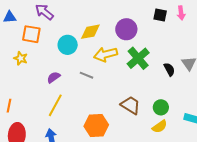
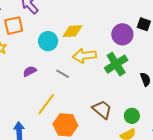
purple circle: (126, 29) -> (122, 34), moved
orange square: (31, 34) -> (14, 26), turned -30
yellow line: (55, 105) -> (46, 104), moved

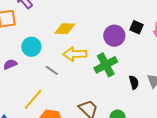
cyan circle: (48, 41) -> (31, 47), moved
purple semicircle: (30, 71) -> (10, 64), moved

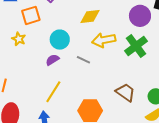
purple semicircle: (10, 64) -> (52, 60), moved
yellow line: (33, 99) -> (53, 92), moved

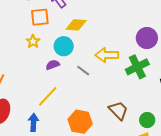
yellow diamond: (90, 16) -> (76, 25), moved
yellow star: (19, 39) -> (33, 41), moved

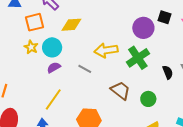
cyan circle: (64, 46) -> (52, 47), moved
brown trapezoid: (118, 110) -> (120, 91), moved
green circle: (147, 120) -> (148, 99), moved

